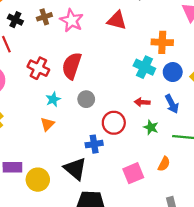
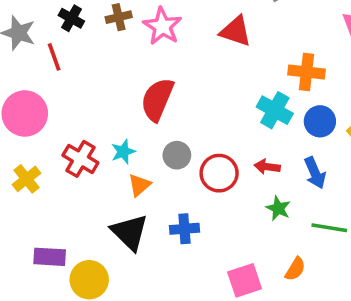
red cross: (38, 68) -> (80, 159), moved
red circle: (114, 123) -> (219, 173), moved
orange triangle: (47, 124) -> (139, 185), moved
black triangle: (75, 169) -> (130, 232), moved

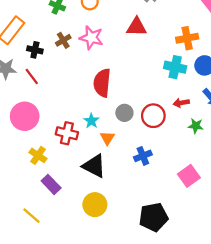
black triangle: (130, 232) -> (94, 166), moved
purple rectangle: (50, 257) -> (51, 184), moved, turned 60

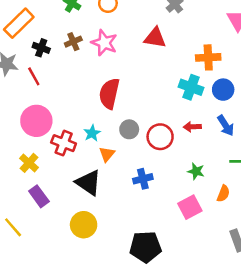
pink circle: (25, 116) -> (36, 121), moved
green star: (196, 126) -> (196, 171), moved

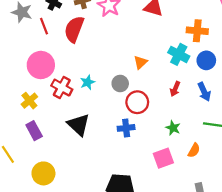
red semicircle: (109, 94) -> (74, 29), moved
red arrow: (192, 127) -> (175, 89), turned -72
red circle: (160, 137) -> (137, 102), moved
orange triangle: (107, 154) -> (141, 62), moved
yellow circle: (84, 225) -> (43, 173), moved

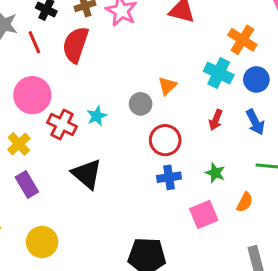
orange cross: (197, 31) -> (242, 40), turned 30
gray circle: (120, 84) -> (141, 104), moved
blue cross: (126, 128) -> (169, 177), moved

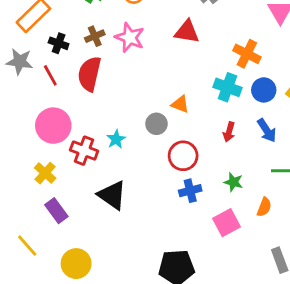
orange triangle: (167, 86) -> (180, 104), turned -48

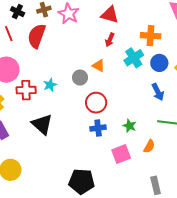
orange cross: (247, 54) -> (151, 36), turned -30
cyan cross: (227, 87) -> (134, 58), turned 30
red arrow: (229, 132) -> (110, 40), moved
red cross: (84, 151) -> (26, 90), turned -30

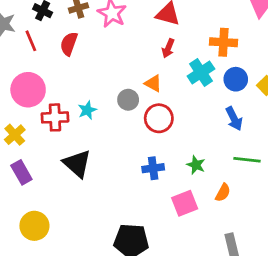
red semicircle: (37, 36) -> (69, 44), size x0.7
red circle: (96, 103) -> (159, 118), moved

